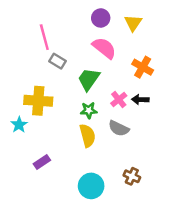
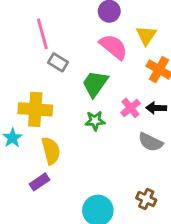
yellow triangle: (133, 23) -> (146, 35), moved
gray semicircle: (119, 128) -> (150, 142), moved
yellow semicircle: (87, 136) -> (51, 151), moved

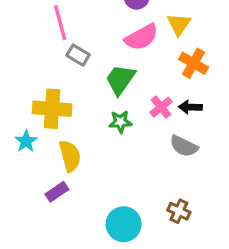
pink semicircle: (113, 47) -> (141, 37), turned 112

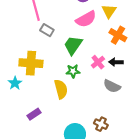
yellow semicircle: (70, 156) -> (61, 89), moved
brown cross: (179, 211) -> (101, 124), moved

